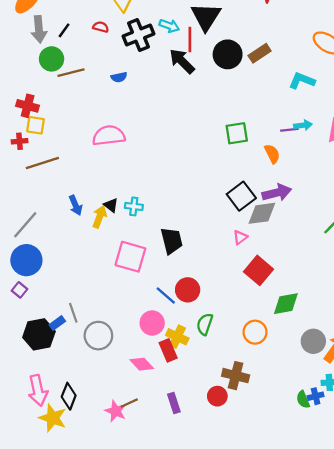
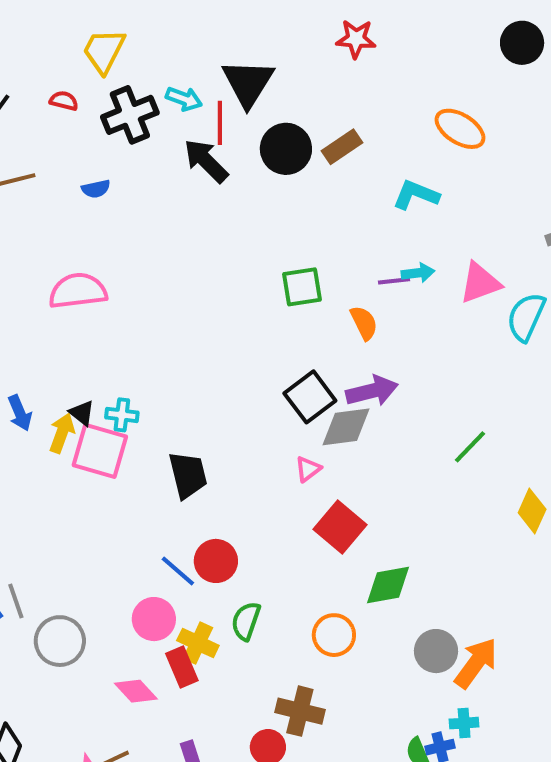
pink square: (130, 257) -> (100, 451), moved

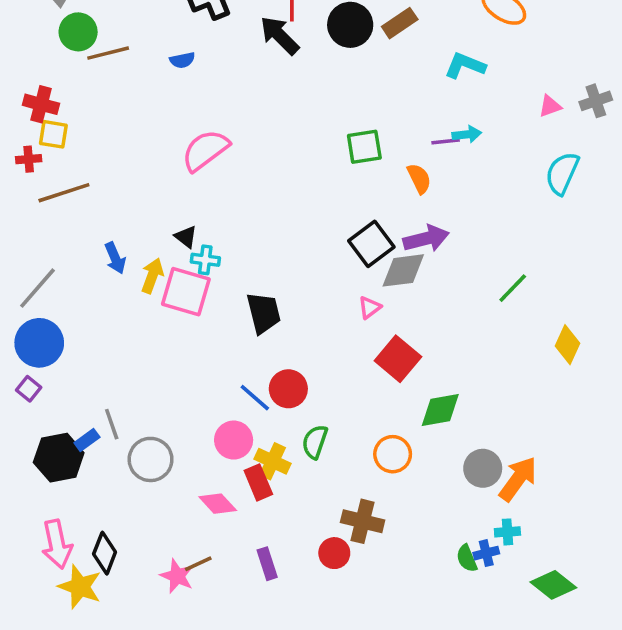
pink triangle: (480, 283) -> (550, 106), moved, size x0.6
pink semicircle: (78, 291) -> (205, 150), moved, turned -30
black triangle: (82, 413) -> (186, 237), moved

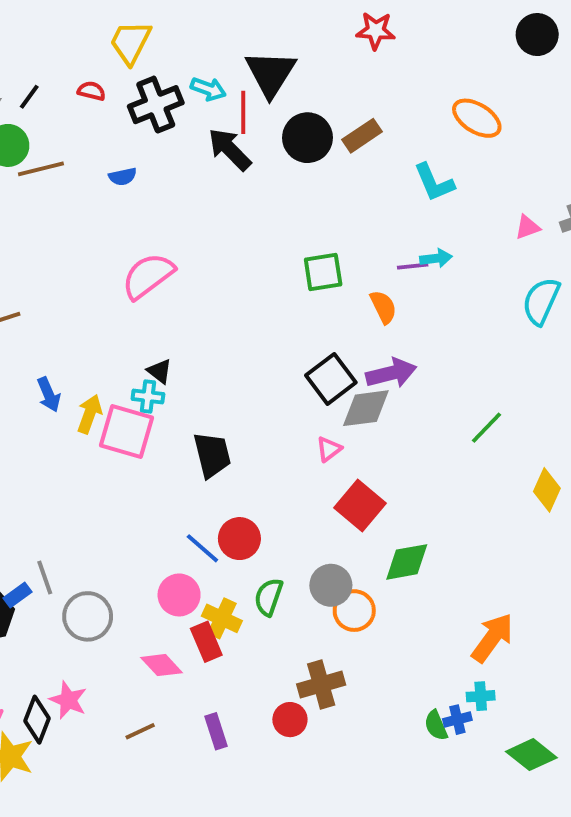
cyan L-shape: (465, 65) -> (434, 182), turned -135
black triangle: (186, 237) -> (160, 371), moved
gray circle: (483, 468) -> (331, 585), moved
brown cross: (363, 521) -> (321, 685), turned -30
pink star: (177, 576) -> (68, 700), moved

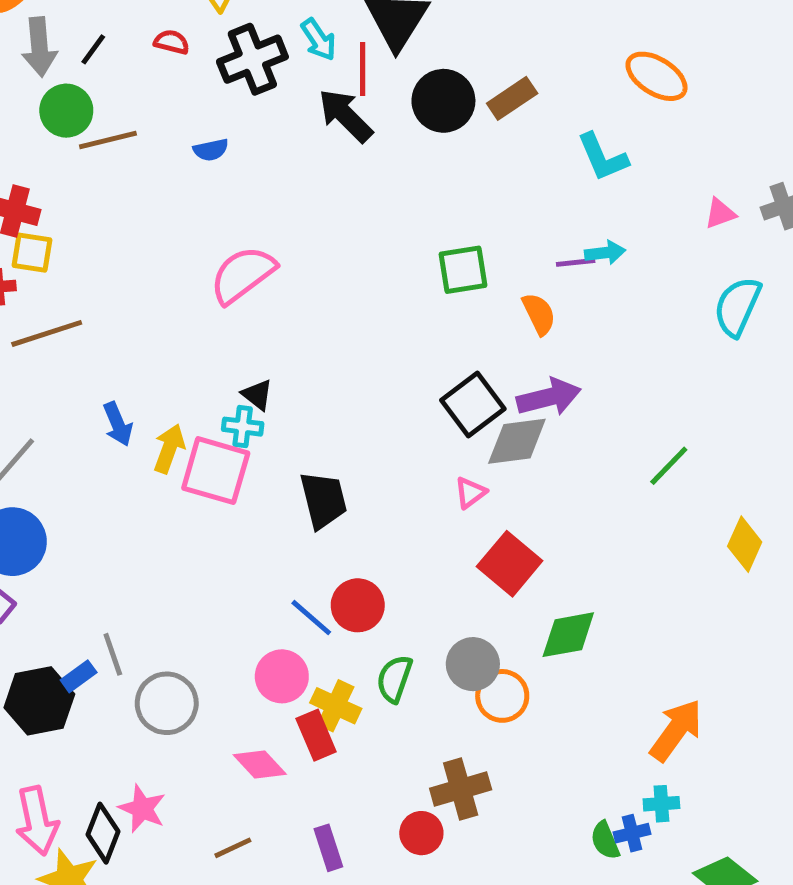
cyan arrow: (208, 89) -> (319, 40), turned 36

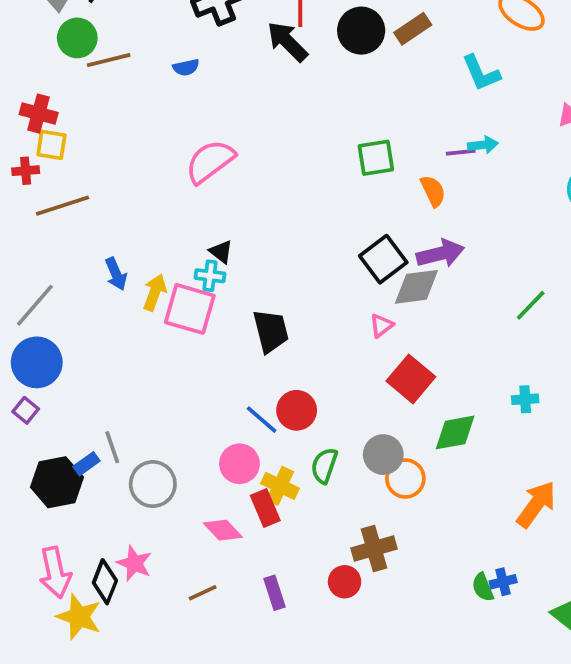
cyan cross: (661, 804) -> (525, 399), moved

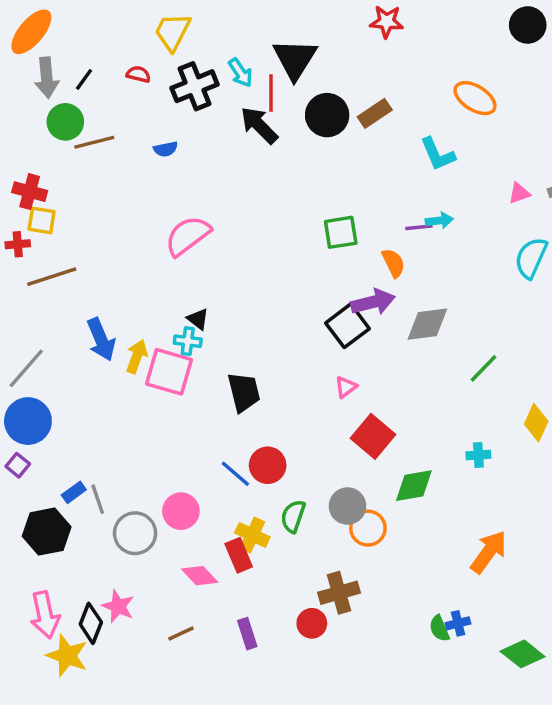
purple arrow: (440, 254) -> (373, 302), moved
blue arrow: (116, 274) -> (101, 339), size x1.4
gray diamond: (416, 287) -> (427, 324), moved
blue rectangle: (86, 464) -> (74, 492), moved
pink circle: (239, 464) -> (181, 511), moved

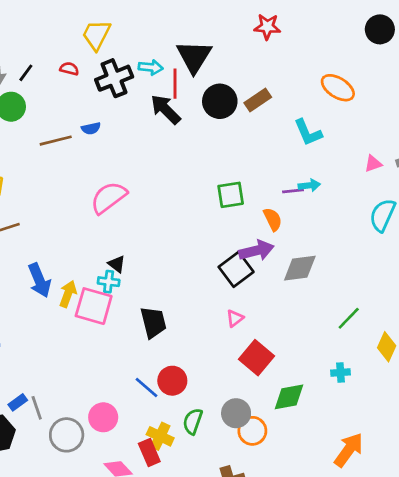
cyan arrow: (240, 73) -> (151, 67), turned -50
brown line: (94, 142) -> (56, 141), moved
green line: (483, 368) -> (349, 318), moved

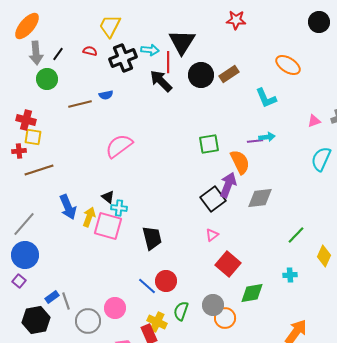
orange semicircle: (273, 219) -> (240, 162), size x1.4
purple arrow: (256, 250) -> (228, 185), turned -55
black triangle: (117, 264) -> (108, 197), moved

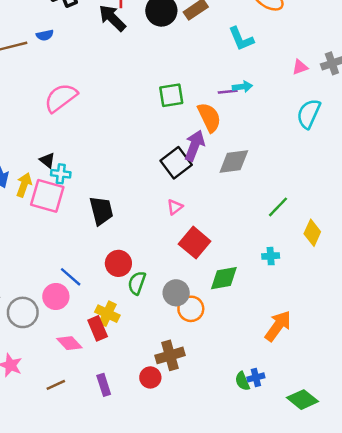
blue line: (147, 286) -> (71, 277), moved
green semicircle: (181, 311) -> (137, 283), moved

